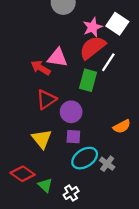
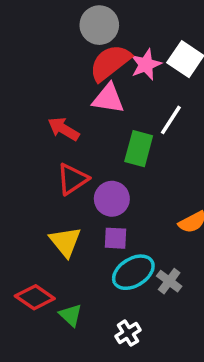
red semicircle: (93, 47) -> (110, 63), moved
pink triangle: (58, 58) -> (108, 98), moved
white cross: (71, 193) -> (128, 333), moved

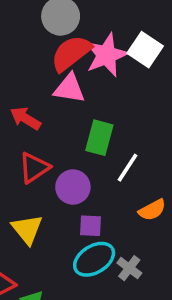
pink star: (146, 64) -> (106, 55), size x1.4
white line: (171, 120) -> (128, 168), moved
purple square: (115, 238) -> (91, 226), moved

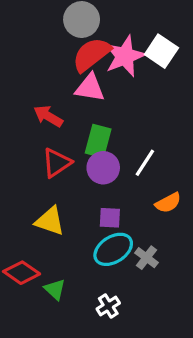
green rectangle: (99, 138) -> (98, 141), moved
purple circle: (73, 187) -> (103, 168), moved
yellow triangle: (27, 229) -> (50, 221), turned -32

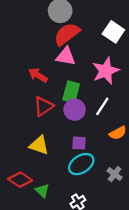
pink star: (125, 56) -> (106, 71), moved
gray cross: (147, 258) -> (115, 174), moved

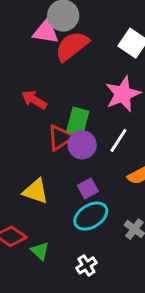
pink triangle: (66, 56) -> (46, 32), moved
red triangle: (43, 106) -> (60, 138), moved
purple square: (79, 143) -> (88, 188), turned -32

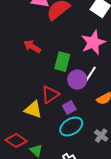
red triangle: (60, 138) -> (50, 95), moved
purple circle: (82, 145) -> (77, 80), moved

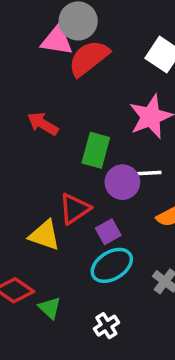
white line: (90, 75) -> (145, 173), turned 54

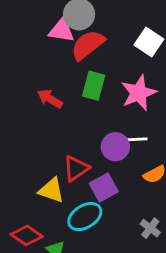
green rectangle: (96, 150) -> (94, 86), moved
purple square: (108, 232) -> (104, 187), size x1.4
cyan ellipse: (112, 265) -> (85, 217), moved

